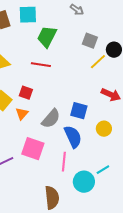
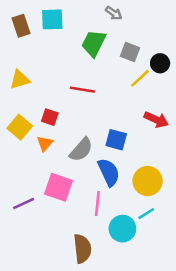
green trapezoid: (47, 37) -> (94, 43), moved
red line: (41, 65) -> (82, 90), moved
yellow circle: (104, 129) -> (148, 181), moved, size x1.5

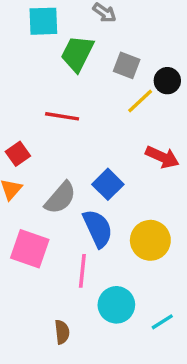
cyan square: (52, 19) -> (43, 21), moved
red square: (50, 117) -> (18, 154), turned 36
blue square: (116, 140) -> (108, 184), turned 30
cyan line: (146, 214) -> (162, 322), moved
brown semicircle: (82, 249) -> (62, 332), size x0.6

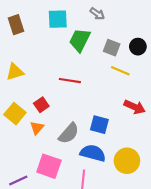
black circle: (167, 81) -> (138, 47), moved
yellow line: (140, 101) -> (120, 71), turned 66
blue square: (108, 184) -> (99, 125), turned -30
blue semicircle: (98, 228) -> (93, 153), turned -50

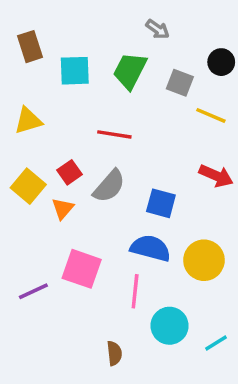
cyan square: (58, 19) -> (75, 71), moved
black circle: (138, 47) -> (221, 62), moved
yellow line: (120, 71) -> (211, 115), moved
gray semicircle: (69, 133) -> (109, 186), moved

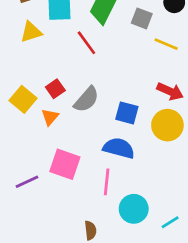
yellow triangle: (28, 121) -> (31, 32), moved
red line: (114, 134) -> (86, 43), moved, turned 45
yellow circle: (204, 260) -> (167, 125), moved

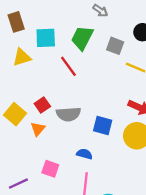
gray semicircle: (86, 99) -> (68, 114), turned 45
blue semicircle: (119, 148) -> (84, 154), moved, size x0.6
pink square: (65, 164) -> (50, 169), size x0.7

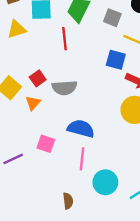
red line: (68, 66) -> (64, 39), turned 30
blue square: (103, 126) -> (116, 60), moved
blue semicircle: (84, 154) -> (81, 129), size x1.6

